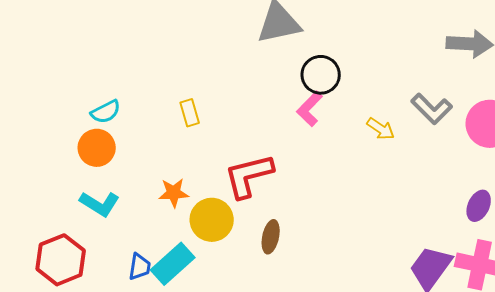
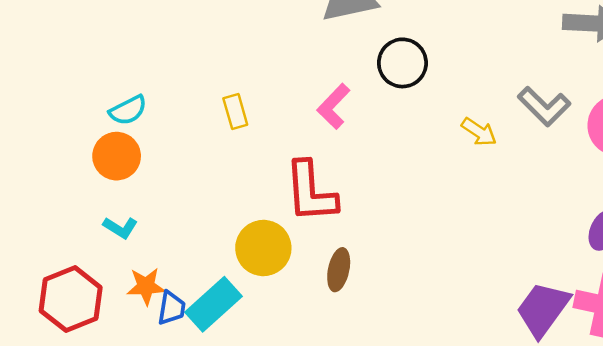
pink L-shape: (310, 109) -> (334, 106), moved
red L-shape: (249, 176) -> (311, 192), turned -80
orange star: (174, 193) -> (146, 286), moved
cyan L-shape: (100, 204) -> (120, 228), size x0.7

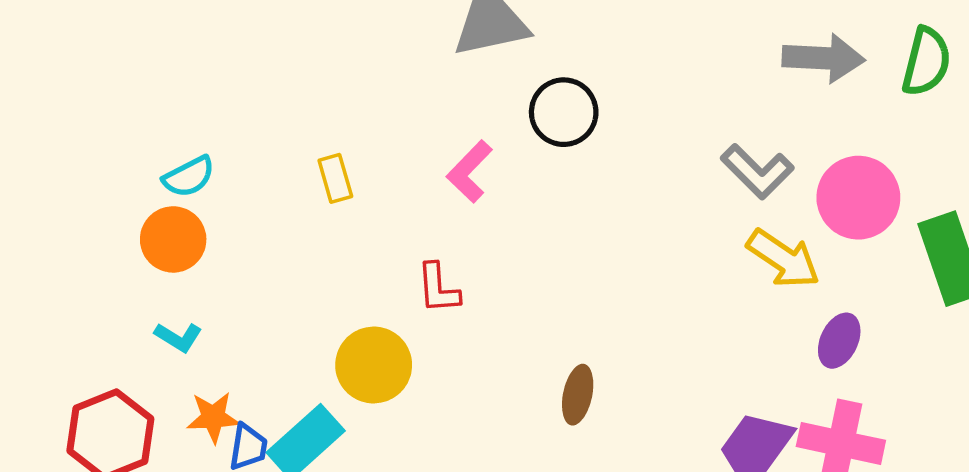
yellow arrow: (479, 132) -> (783, 259), moved, size x1.5
red L-shape: (311, 192) -> (438, 288), size x0.6
brown ellipse: (339, 270) -> (578, 395), moved

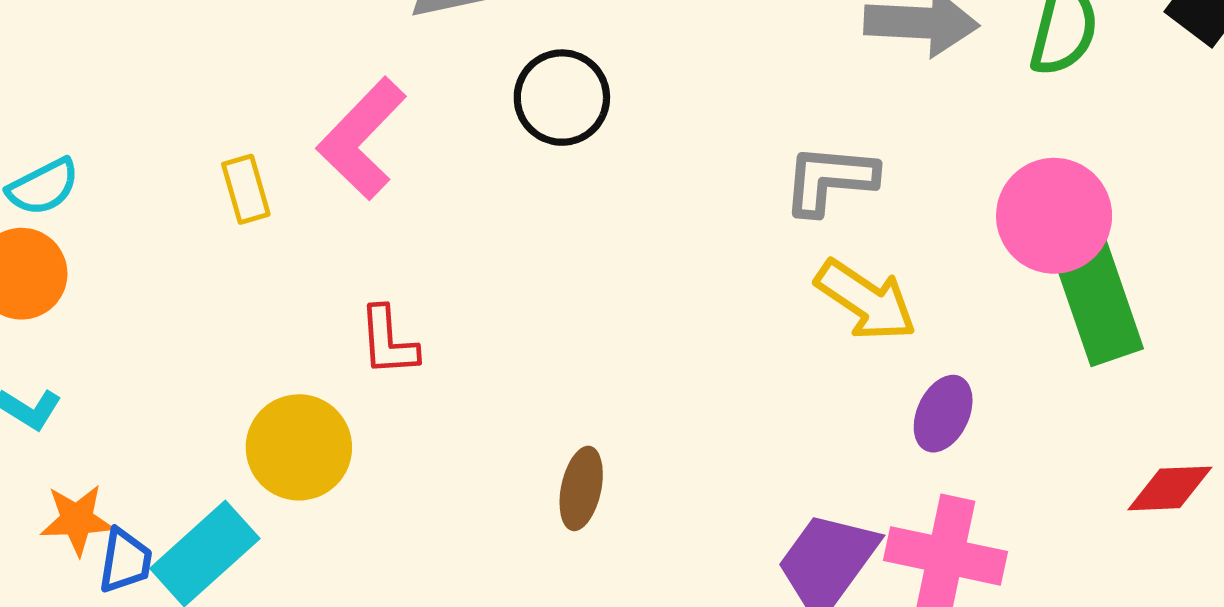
pink L-shape: (470, 171) -> (362, 139), moved, size x1.4
gray L-shape: (757, 171) -> (830, 180), turned 140
pink circle: (858, 198) -> (1054, 216), moved

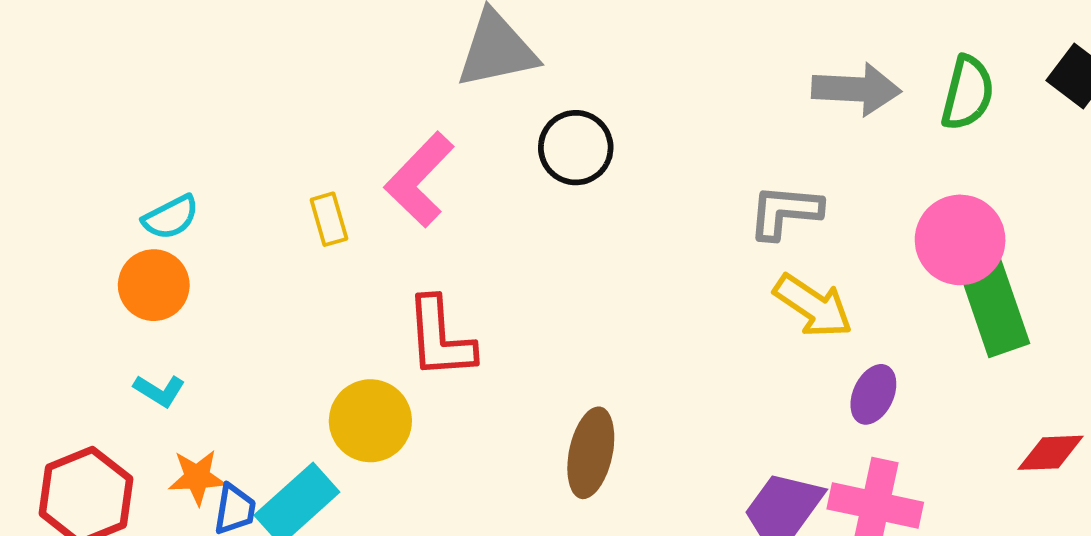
red L-shape: (388, 341) -> (440, 338), size x1.5
brown ellipse: (581, 488) -> (591, 453), size x1.4

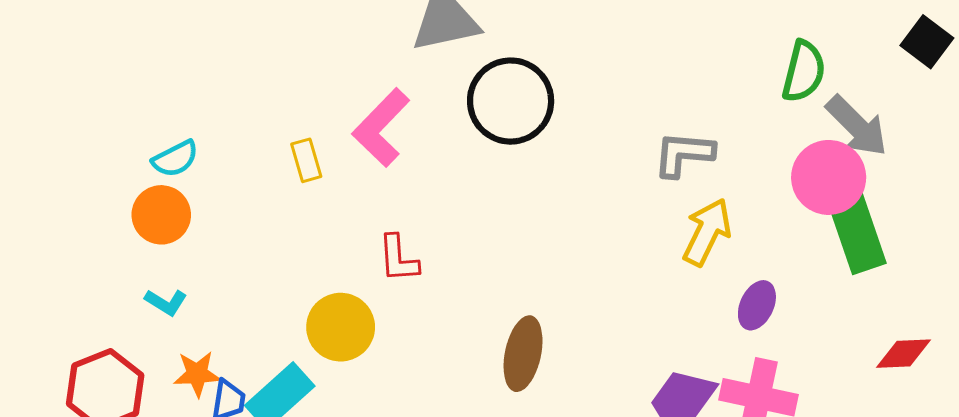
gray arrow: (856, 89) -> (857, 126), moved, turned 42
green semicircle: (968, 93) -> (804, 71), moved
black circle: (576, 148) -> (511, 101), size x1.4
yellow arrow: (813, 306) -> (707, 232), turned -98
red L-shape: (440, 338) -> (398, 259), size x0.7

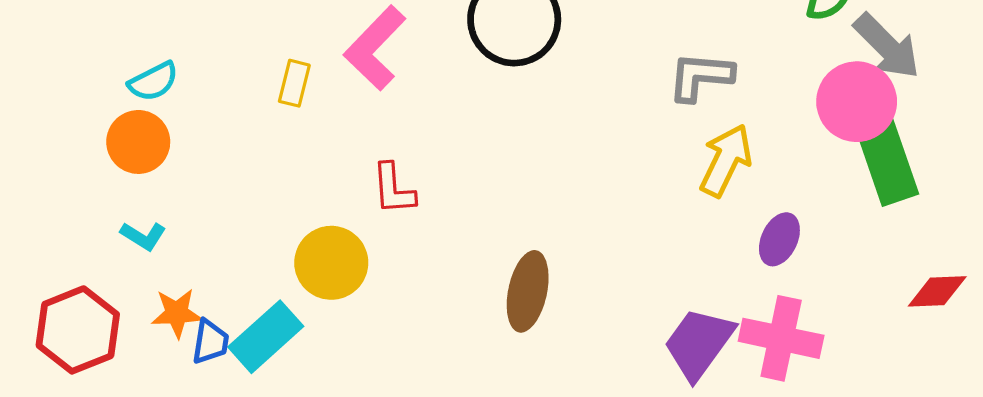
yellow rectangle: (306, 160) -> (294, 83), turned 30

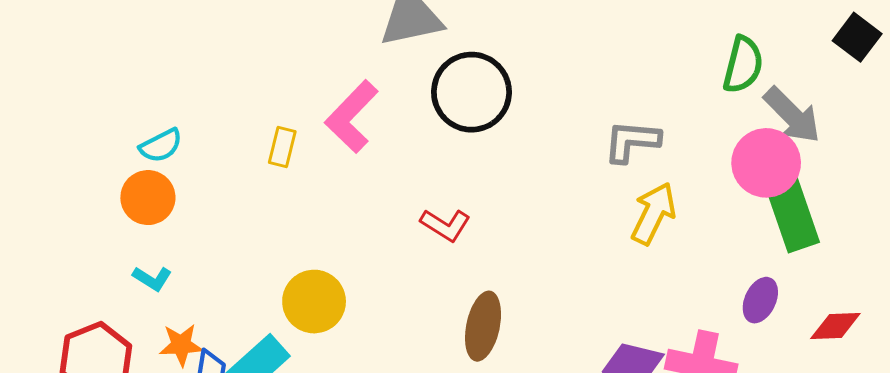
red L-shape: (393, 189) -> (445, 225), moved, turned -54
purple ellipse: (779, 239) -> (760, 300), moved

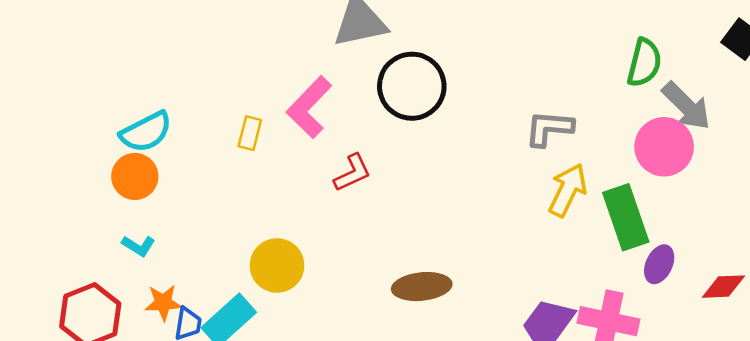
cyan semicircle: (161, 146) -> (146, 132), size x1.4
green rectangle: (792, 213) -> (626, 217), moved
red L-shape: (445, 225) -> (352, 173), moved, turned -57
brown ellipse: (483, 326) -> (422, 287), turned 72

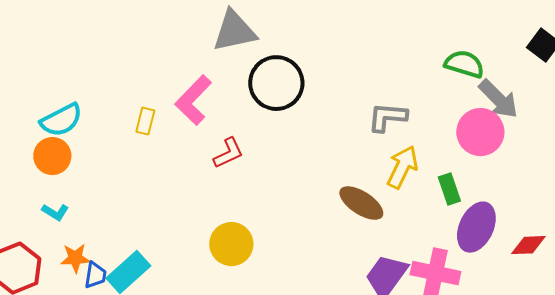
green semicircle: (644, 63) -> (464, 64), turned -87
green rectangle: (626, 217) -> (449, 189), size x0.6
purple ellipse: (659, 264) -> (476, 227), size x1.6
yellow circle: (277, 266) -> (231, 244), moved
brown ellipse: (422, 287) -> (361, 203), moved, turned 39

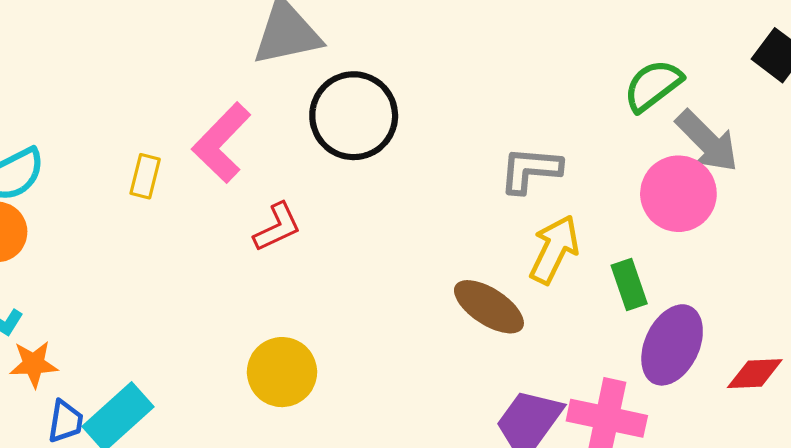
green semicircle: (464, 64) -> (653, 85), turned -54
orange star: (75, 258) -> (34, 364), moved

